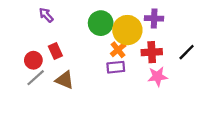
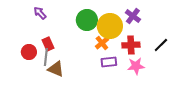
purple cross: (154, 18) -> (133, 16), turned 35
purple rectangle: (116, 67) -> (109, 62), moved
gray line: (36, 78) -> (46, 57), moved, turned -42

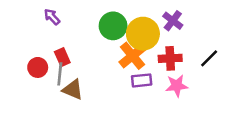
orange cross: (102, 43) -> (133, 56), size x1.5

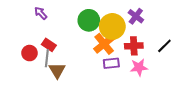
red rectangle: (62, 57) -> (49, 45), turned -32
brown triangle: (73, 90) -> (57, 70), turned 36

